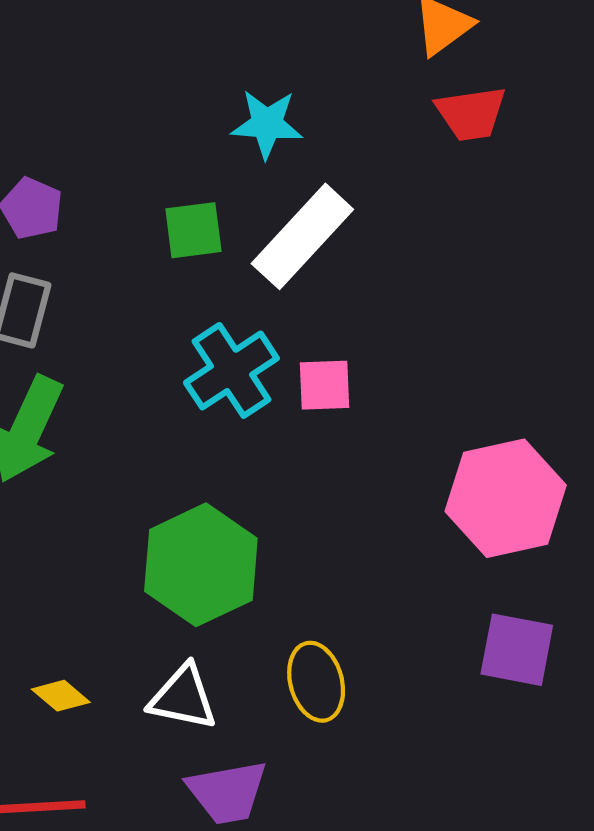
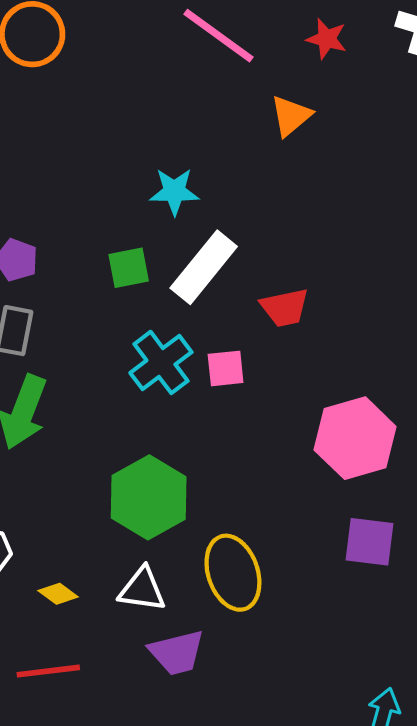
red trapezoid: (471, 114) -> (285, 308), moved
yellow ellipse: (316, 682) -> (233, 573), size x1.4

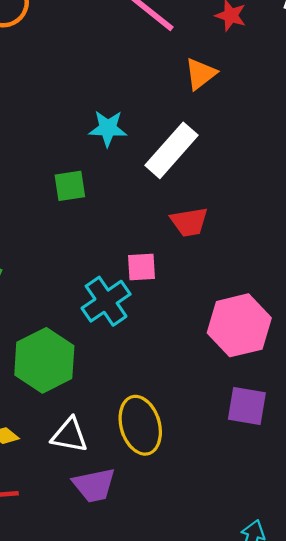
white rectangle: (204, 267) -> (172, 150), moved
cyan cross: (161, 362) -> (106, 301), moved
green hexagon: (149, 497) -> (44, 360), moved

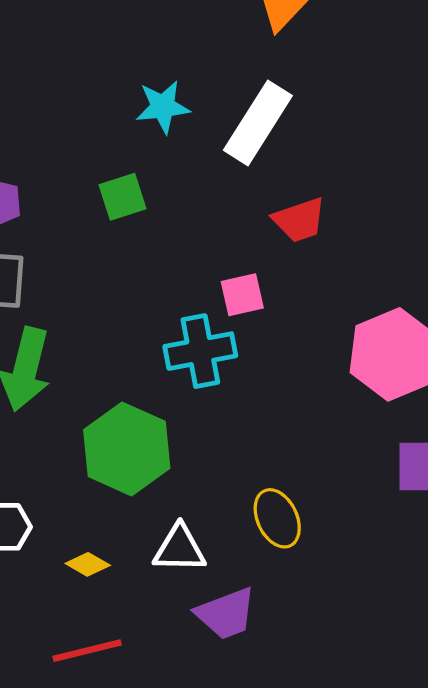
cyan cross: (106, 301) -> (200, 351), turned 33
yellow ellipse: (140, 425) -> (277, 518), size x0.7

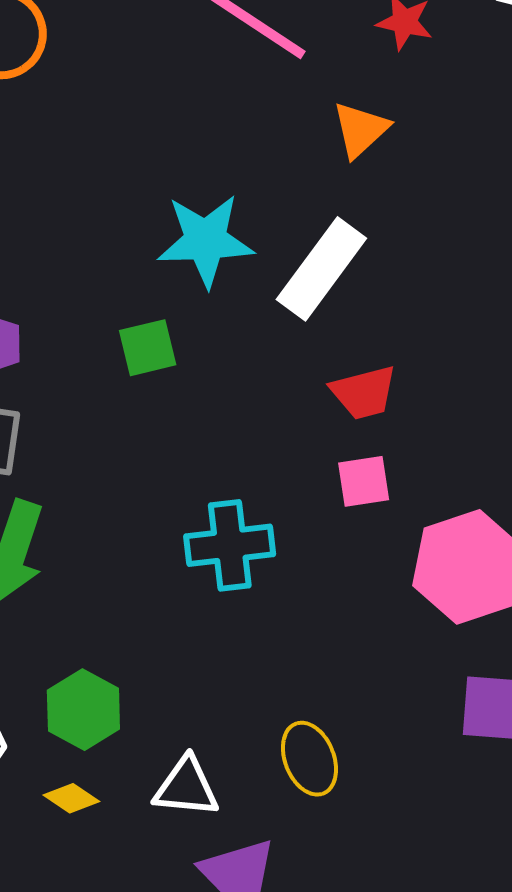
cyan star: (163, 107) -> (206, 240), size x1.4
pink square: (242, 295) -> (364, 481), moved
green hexagon: (127, 449) -> (83, 710), moved, size x0.7

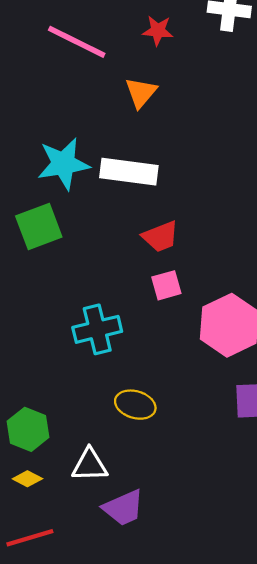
white rectangle: (321, 269) -> (129, 172), turned 68
green square: (148, 348) -> (39, 227), size x1.4
yellow ellipse: (309, 759) -> (135, 405), moved, turned -45

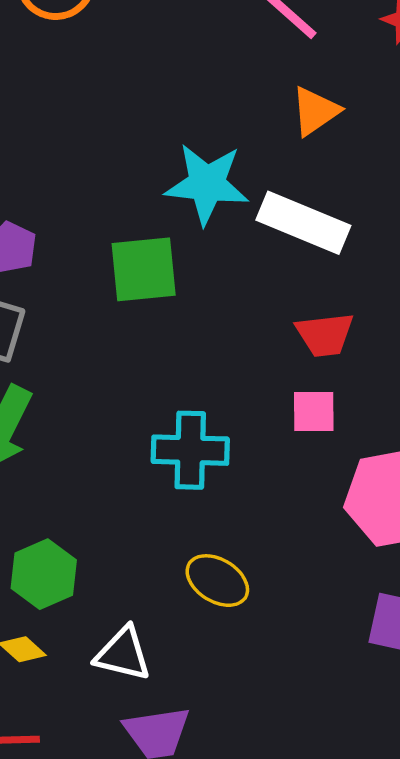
orange triangle: (141, 93) -> (315, 111), moved

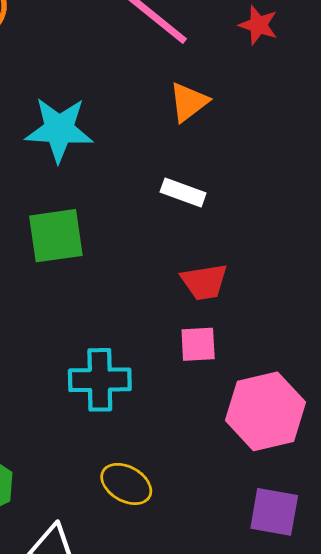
cyan star: (207, 184) -> (59, 130), moved
white rectangle: (303, 223) -> (183, 192), size x0.6

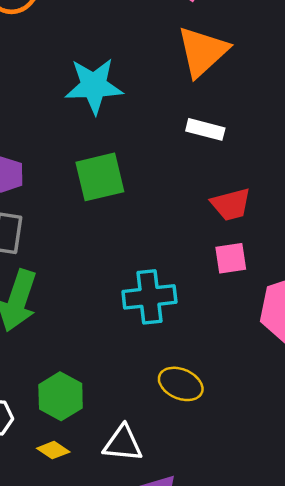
orange triangle: (189, 102) -> (203, 52), size x1.5

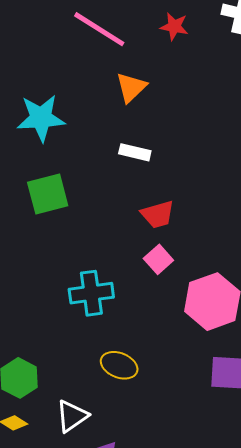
orange triangle: (203, 52) -> (131, 87), size x0.7
pink square: (231, 258) -> (158, 259), turned -32
white triangle: (123, 444) -> (72, 416), turned -39

